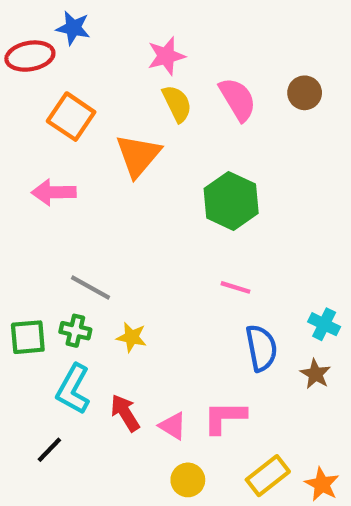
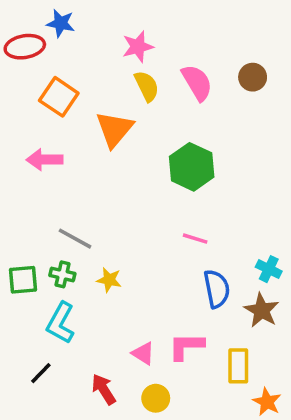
brown star: (315, 374) -> (262, 310), size x1.4
red arrow: (125, 413) -> (104, 389), moved
yellow rectangle: (268, 476) -> (238, 366), moved, turned -52

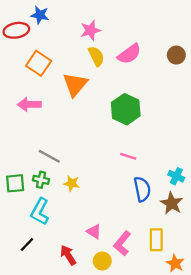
brown circle: (253, 77) -> (176, 55), moved
pink semicircle: (197, 83) -> (129, 54), turned 85
pink L-shape: (186, 346) -> (122, 243), moved, turned -50

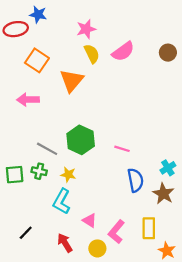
green hexagon: (126, 109) -> (81, 140), moved
cyan cross: (176, 176) -> (168, 168), turned 32
cyan L-shape: (40, 212) -> (62, 201), moved

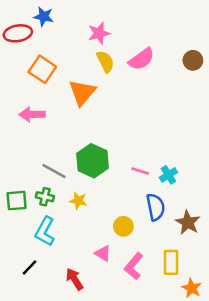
cyan cross: (168, 168) -> (168, 175), moved
cyan L-shape: (62, 201) -> (45, 231), moved
yellow circle: (97, 248) -> (123, 226), moved

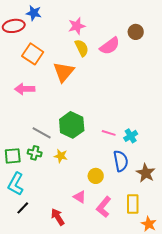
brown circle: (193, 60) -> (136, 32), moved
cyan L-shape: (45, 231) -> (16, 184), moved

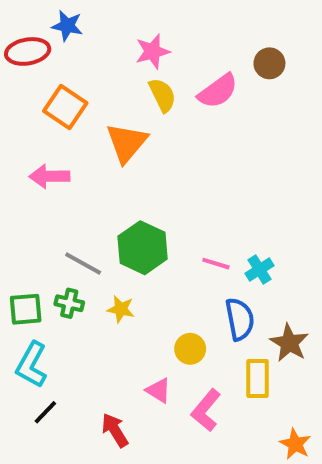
yellow rectangle: (133, 204) -> (258, 379), moved

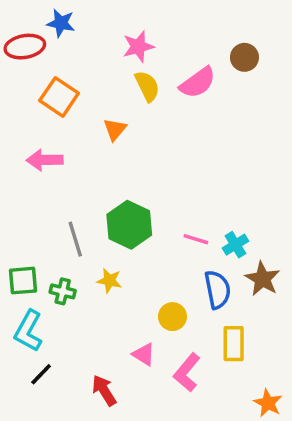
orange triangle: (127, 143) -> (115, 129), size x0.6
gray line: (83, 264) -> (75, 239), turned 44
green cross: (69, 303) -> (63, 291), moved
brown star: (289, 343) -> (262, 279), moved

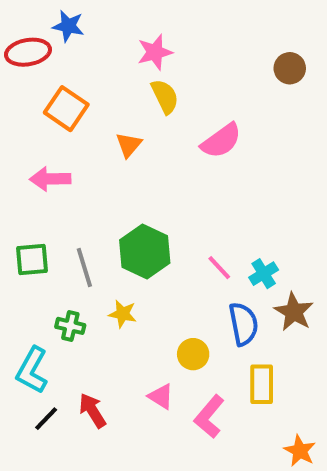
brown circle: (244, 57) -> (290, 68), moved
pink semicircle: (198, 83) -> (221, 141), moved
pink line: (196, 239) -> (219, 268), turned 30
green square: (23, 281) -> (32, 260), moved
red arrow: (104, 390) -> (92, 411), moved

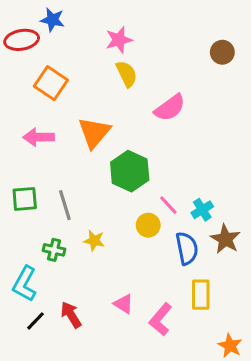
orange triangle: (129, 145) -> (94, 133), moved, size x1.6
green hexagon: (145, 251) -> (130, 171), moved
yellow circle: (193, 354) -> (148, 225), moved

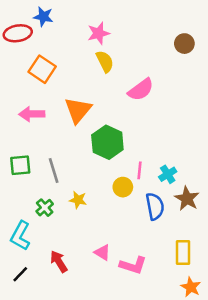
pink line: (168, 205) -> (140, 170), turned 48
green cross: (54, 250) -> (45, 208), turned 36
yellow rectangle: (201, 295) -> (183, 252), moved
pink L-shape: (161, 319) -> (133, 265), turned -112
black line: (35, 321) -> (20, 274), moved

